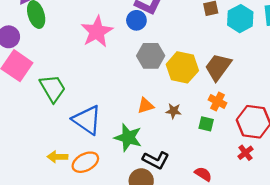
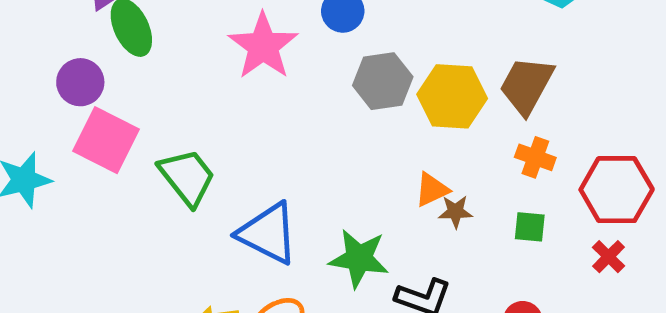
orange triangle: (146, 106) -> (432, 190), moved
brown star: (174, 111) -> (455, 212), moved
green square: (206, 124) -> (530, 227), moved

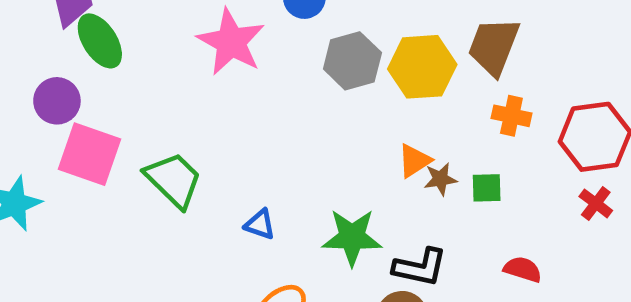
green square: (530, 227) -> (487, 188), moved
blue triangle: (268, 233) -> (260, 224), size x0.5

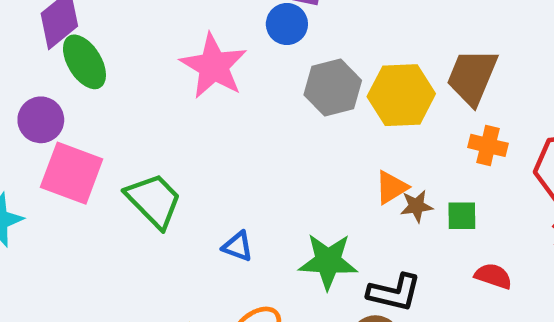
red semicircle: (523, 269) -> (493, 276), moved

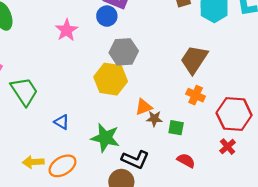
pink star: (214, 66) -> (67, 30), size x0.7
yellow hexagon: (401, 95) -> (111, 79), moved

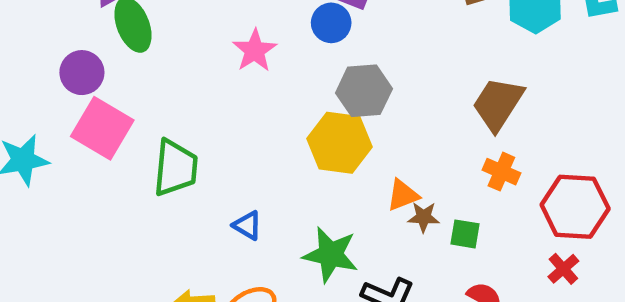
green trapezoid: (24, 91) -> (175, 168), turned 40

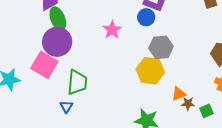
purple circle: (82, 73) -> (57, 42), moved, size x1.5
blue triangle: (247, 225) -> (66, 107), moved, turned 32
green square: (465, 234) -> (206, 111), turned -32

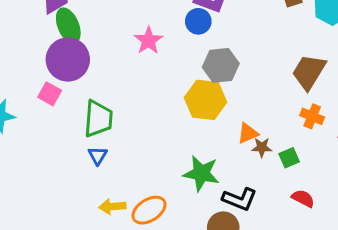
pink square: (44, 65) -> (50, 94), size x0.6
blue triangle: (66, 107) -> (98, 156), moved

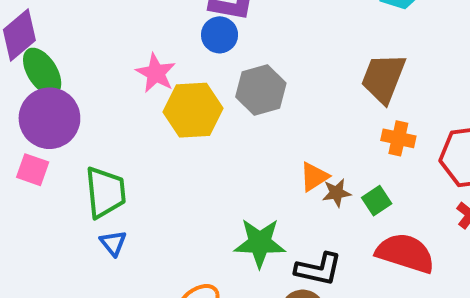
yellow hexagon: (206, 100) -> (193, 110), moved
red semicircle: (303, 198) -> (405, 253), size x1.8

